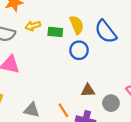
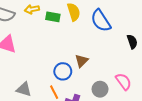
blue circle: (79, 50) -> (63, 71), moved
brown triangle: (88, 90) -> (81, 61), moved, turned -48

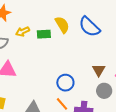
brown triangle: (81, 61) -> (99, 70), moved

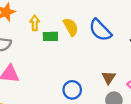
yellow arrow: (23, 32) -> (35, 23), moved, turned 112

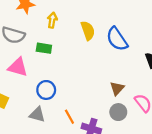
green rectangle: (50, 36) -> (44, 48), moved
blue circle: (72, 90) -> (46, 90), moved

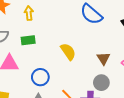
yellow semicircle: (88, 31) -> (68, 52), moved
gray circle: (118, 112) -> (101, 83), moved

